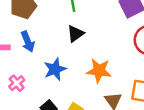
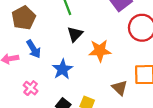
orange star: (99, 71) -> (100, 51), moved

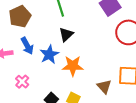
orange star: (100, 51) -> (73, 66), moved
blue star: (62, 69) -> (49, 54), moved

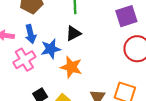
pink cross: (22, 82) -> (24, 60), moved, size x1.5

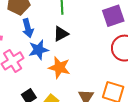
blue arrow: (31, 34) -> (28, 28), moved

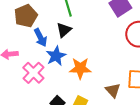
black triangle: (61, 34) -> (64, 30), moved

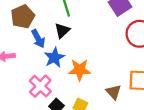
pink cross: (33, 73) -> (40, 86), moved

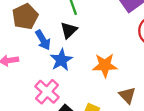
orange star: (80, 70) -> (105, 65), moved

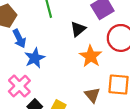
black triangle: (69, 30) -> (78, 29), moved
orange star: (105, 65) -> (91, 56), moved, turned 30

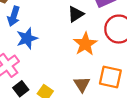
blue arrow: (19, 39) -> (14, 16), turned 36

